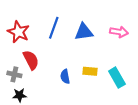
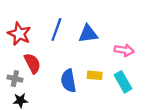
pink arrow: (119, 32) -> (124, 50), moved
blue semicircle: (65, 76) -> (68, 81), size x1.5

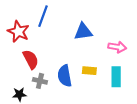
blue line: (56, 29) -> (43, 16), moved
gray cross: (15, 79) -> (40, 81), moved
cyan rectangle: (123, 82) -> (116, 77), turned 30

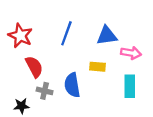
blue line: (43, 16) -> (66, 33), moved
blue triangle: (83, 32) -> (107, 36), moved
yellow rectangle: (89, 71) -> (98, 67), moved

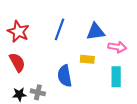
red semicircle: (34, 67) -> (17, 62), moved
gray cross: (45, 91) -> (38, 92), moved

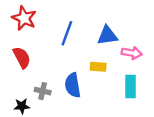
red star: (18, 32) -> (24, 18), moved
red semicircle: (17, 62) -> (22, 57), moved
gray cross: (38, 92) -> (43, 91), moved

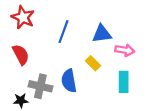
yellow rectangle: (98, 67) -> (93, 63), turned 40
gray cross: (43, 91) -> (40, 86), size x1.5

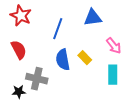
blue triangle: (102, 34) -> (93, 18), moved
pink arrow: (125, 50) -> (114, 46), turned 42
blue semicircle: (69, 81) -> (63, 60), moved

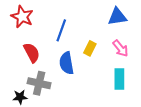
blue triangle: (93, 18) -> (117, 17), moved
red semicircle: (19, 50) -> (32, 53), moved
yellow rectangle: (85, 58) -> (90, 48), moved, turned 72

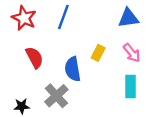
blue line: (61, 30) -> (63, 17), moved
gray cross: (39, 83) -> (56, 96), moved, turned 35

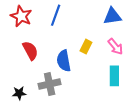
gray cross: (56, 96) -> (50, 84), turned 30

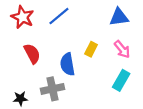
blue line: (56, 15) -> (59, 16), turned 30
cyan rectangle: (114, 76) -> (121, 80), turned 30

